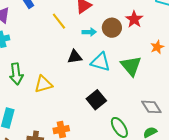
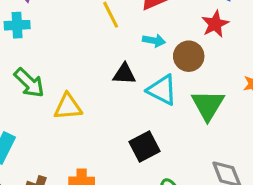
red star: (134, 19) -> (215, 24), moved
brown circle: (112, 28) -> (189, 56), moved
green arrow: (16, 74) -> (29, 83), turned -50

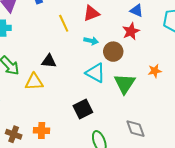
black triangle: (124, 74) -> (49, 61), moved

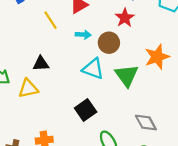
orange star: (155, 71) -> (157, 57), size x1.6

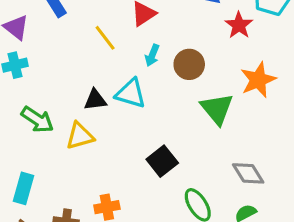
red star: (125, 18) -> (239, 25), moved
cyan arrow: (83, 35) -> (152, 55), turned 112
cyan triangle: (93, 69) -> (131, 93), moved

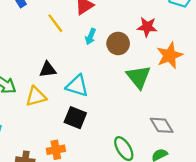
red star: (239, 25) -> (147, 27), moved, turned -30
cyan triangle: (131, 93) -> (77, 86), moved
black square: (162, 161) -> (75, 118), moved, turned -30

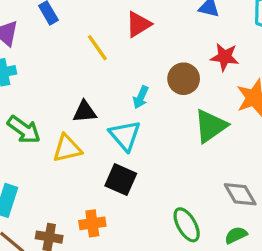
cyan arrow: (91, 37) -> (141, 97), moved
green triangle: (139, 77) -> (211, 126), turned 32
cyan triangle: (77, 86) -> (125, 136), turned 30

